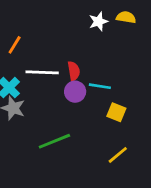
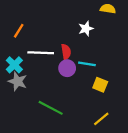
white star: (98, 21) -> (86, 29), moved
green line: (54, 141) -> (51, 108), turned 50

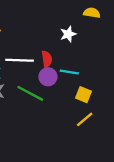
green line: (51, 108) -> (30, 93), moved
yellow line: (101, 119) -> (85, 119), moved

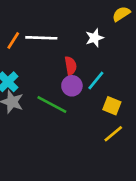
yellow semicircle: (92, 13) -> (121, 14), turned -42
white line: (20, 60) -> (41, 38), moved
cyan line: (69, 72) -> (96, 80), turned -60

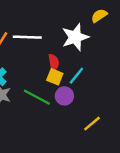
white star: (95, 38) -> (75, 37), size x1.6
purple circle: (72, 86) -> (64, 96), moved
yellow square: (112, 106) -> (55, 77), moved

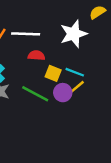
red semicircle: (54, 62) -> (36, 55), moved, turned -77
cyan line: (76, 76) -> (75, 72), turned 72
yellow line: (92, 124) -> (76, 88), moved

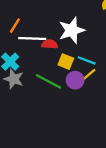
white line: (26, 34) -> (32, 38), moved
white star: (74, 34) -> (72, 30), moved

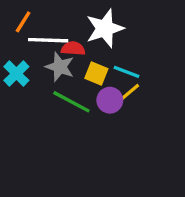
gray star: (14, 79) -> (60, 67), moved

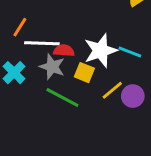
white star: (105, 28) -> (101, 51), moved
cyan line: (126, 72) -> (130, 52), moved
purple circle: (110, 100) -> (133, 96), moved

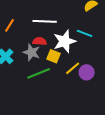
white line: (42, 43) -> (45, 21), moved
cyan line: (130, 52) -> (85, 33), moved
green line: (62, 98) -> (39, 73), turned -50

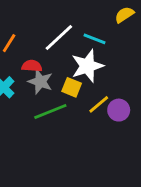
white line: (45, 21) -> (59, 37), turned -45
cyan line: (85, 33) -> (94, 39), moved
red semicircle: (40, 41) -> (32, 66), moved

